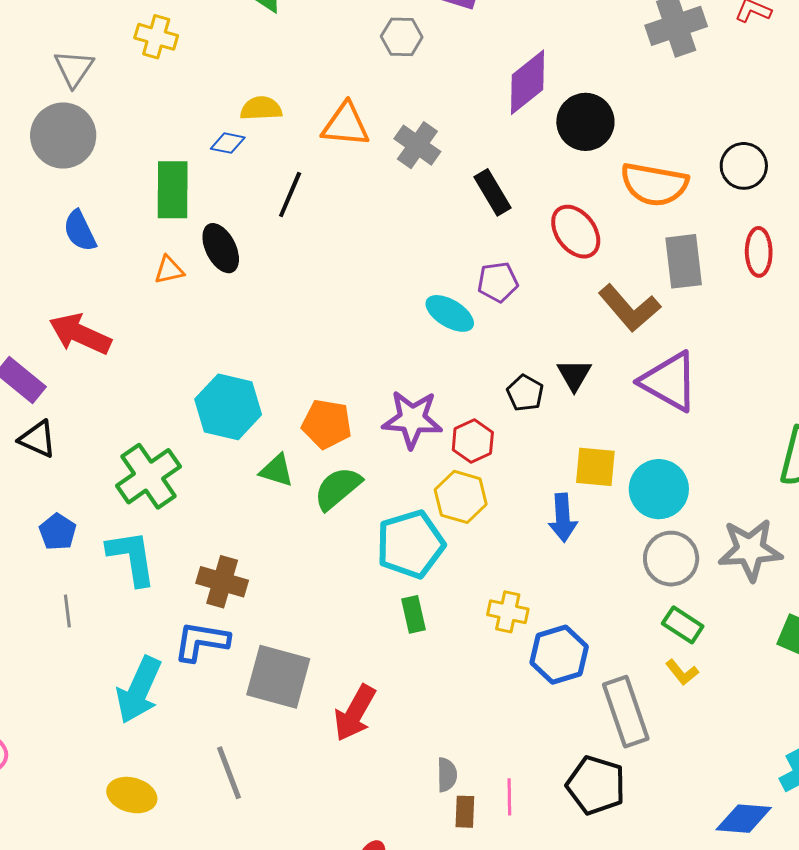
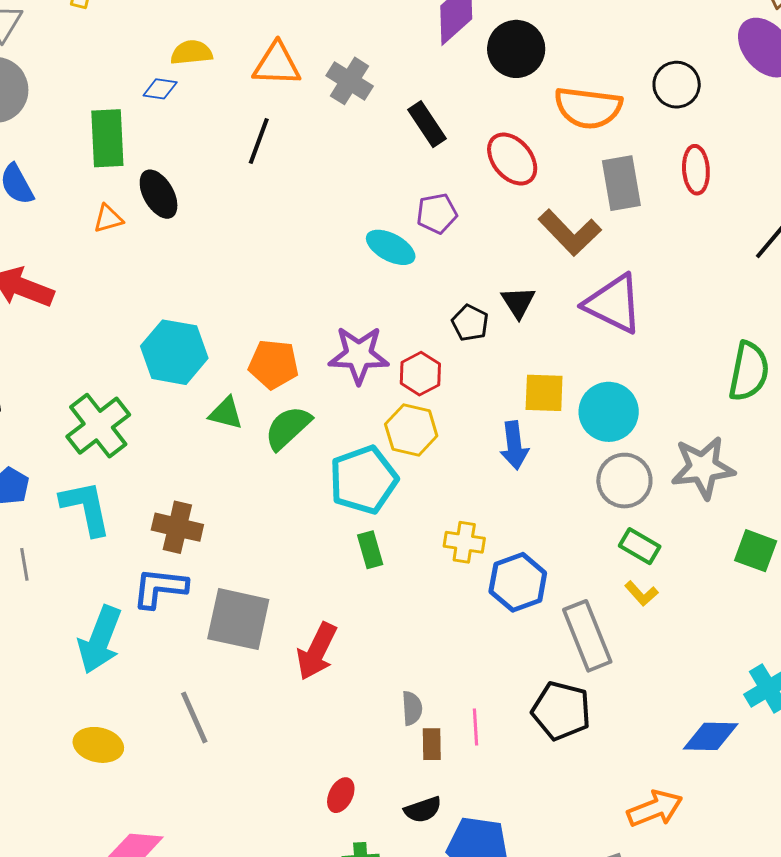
black line: (290, 194) -> (259, 141), moved

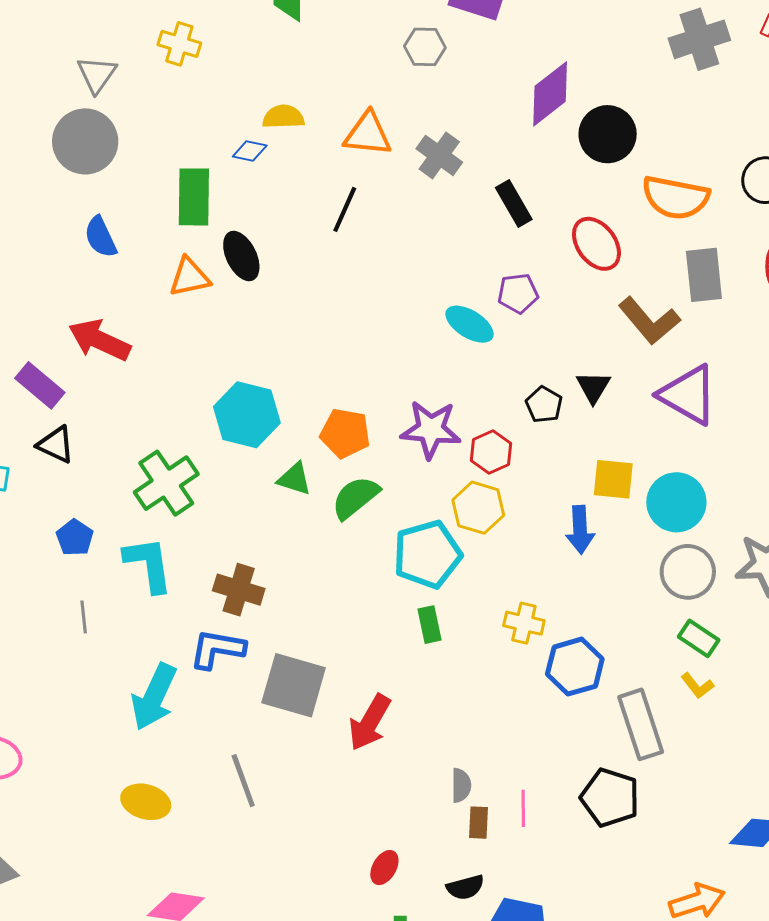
orange triangle: (108, 219) -> (189, 277), size x1.4

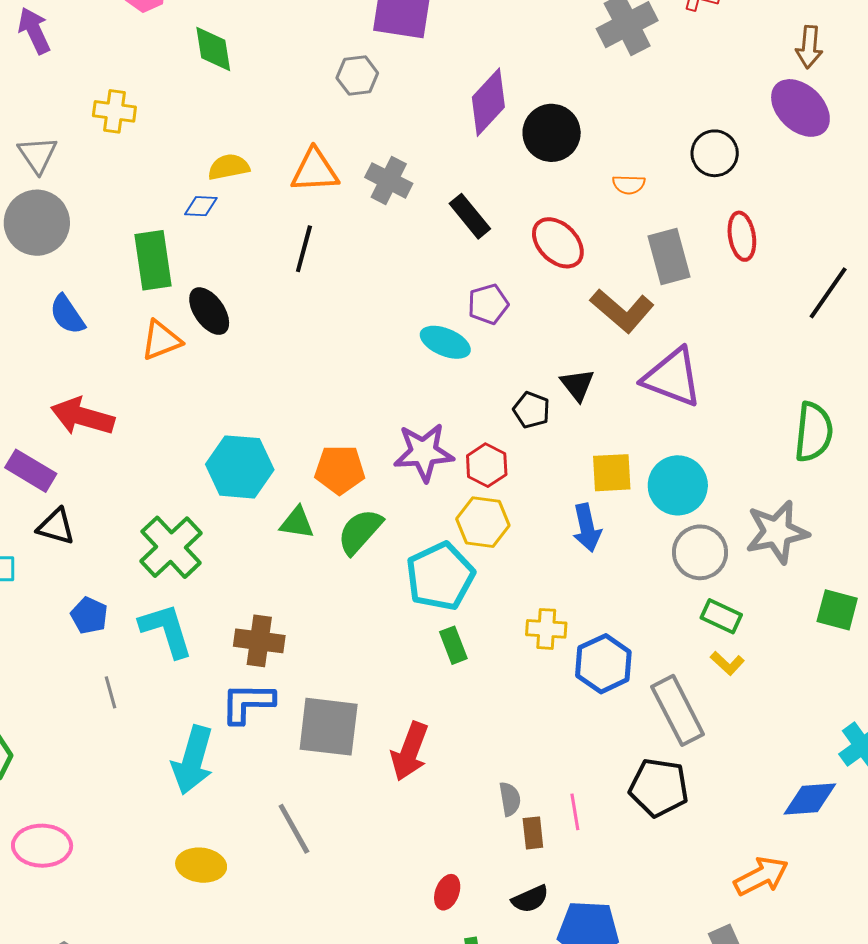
orange semicircle: (676, 197) -> (629, 185), size x0.5

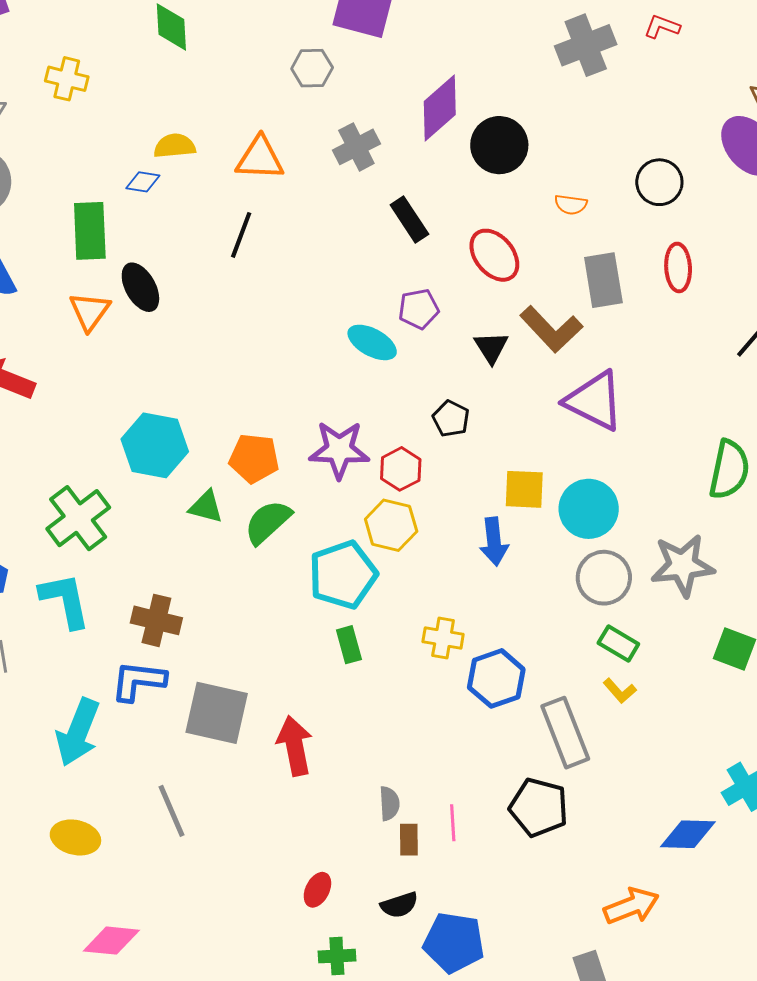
gray cross: (389, 180) -> (356, 147), moved, turned 30
orange triangle: (161, 340) -> (90, 311), turned -39
black triangle: (577, 385) -> (491, 347), moved
red arrow: (410, 751) -> (295, 746), turned 142

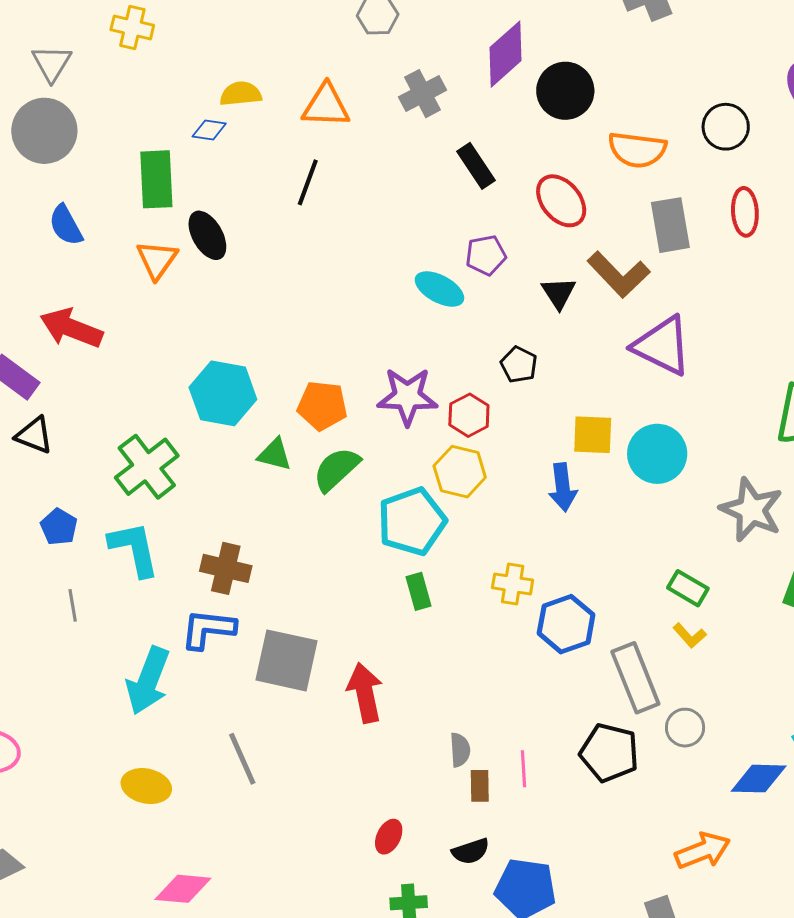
orange semicircle: (571, 205) -> (637, 150), size x1.8
gray star: (682, 565) -> (751, 510), turned 30
gray circle: (604, 578) -> (685, 728), moved, size x0.7

